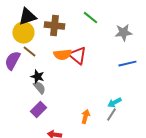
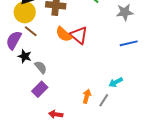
orange semicircle: (62, 55) -> (64, 34), turned 48
black star: (37, 77) -> (25, 56), moved
gray line: (111, 115) -> (104, 100), moved

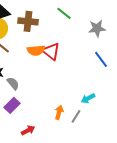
orange semicircle: (64, 34) -> (36, 50), turned -48
blue line: (129, 43) -> (101, 59), turned 66
red arrow: (56, 114) -> (28, 130), turned 144

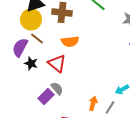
red triangle: (51, 51) -> (57, 63), moved
gray semicircle: (13, 83) -> (57, 88), moved

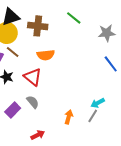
purple rectangle: (46, 96) -> (13, 110), moved
gray line: (110, 107) -> (93, 116), moved

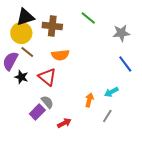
cyan arrow: (98, 103) -> (111, 92), moved
purple rectangle: (13, 110) -> (37, 112), moved
orange arrow: (69, 117) -> (89, 100), moved
red arrow: (38, 135) -> (64, 123), moved

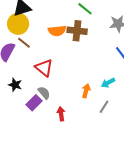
brown cross: (52, 26) -> (77, 31), moved
orange semicircle: (60, 55) -> (57, 31), moved
black star: (21, 77) -> (15, 85), moved
red arrow: (64, 123) -> (61, 114), turned -72

